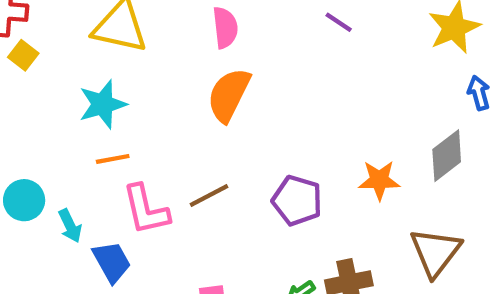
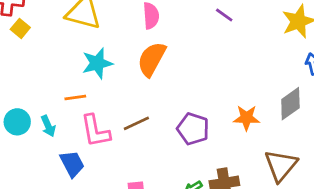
cyan star: (103, 104) -> (97, 63), moved
cyan arrow: (70, 226) -> (48, 126), moved

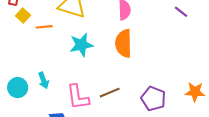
orange semicircle: (152, 59) -> (124, 43), turned -32
orange line: (75, 97) -> (44, 27), moved
cyan arrow: (48, 126) -> (44, 80), moved

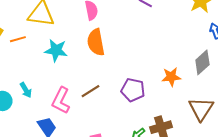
cyan star: (81, 45) -> (56, 50), turned 30
pink L-shape: (78, 97) -> (61, 100), turned 44

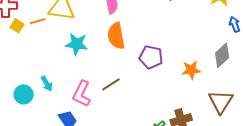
orange line: (18, 39) -> (38, 21), moved
purple pentagon: (133, 90) -> (151, 57), moved

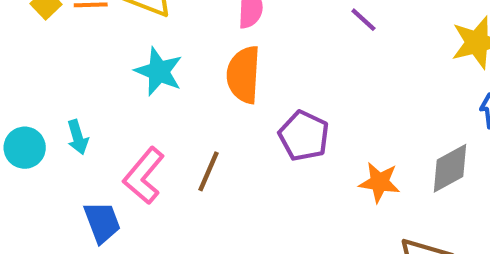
brown line: (111, 84) -> (208, 171), turned -48

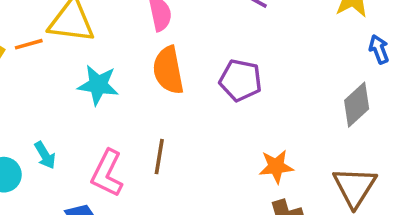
purple pentagon: (304, 136) -> (241, 80), moved
orange star: (379, 182) -> (276, 167), moved

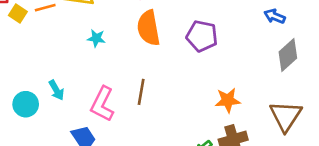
blue arrow: (379, 49) -> (275, 16), moved, turned -48
cyan star: (98, 85) -> (96, 38), size x0.6

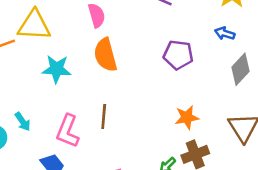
purple pentagon: (202, 36) -> (178, 55), moved
cyan star: (96, 38) -> (57, 69), size x1.6

